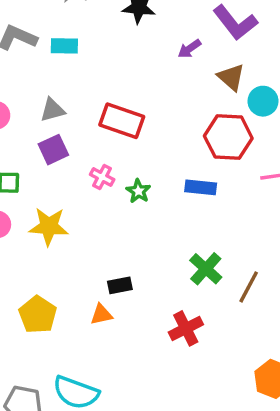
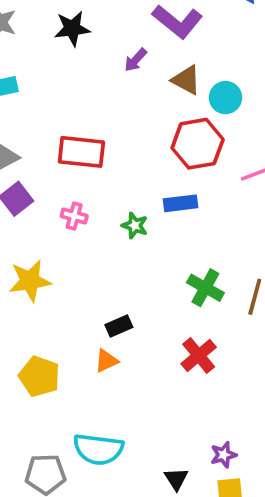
green star: (138, 191) -> (135, 226), moved

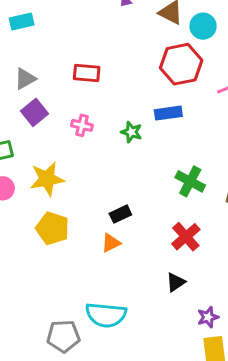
red rectangle: (81, 152) -> (87, 73), size x0.7
yellow pentagon: (39, 376) -> (53, 228), moved
black triangle: (176, 479) -> (176, 282), moved, turned 30

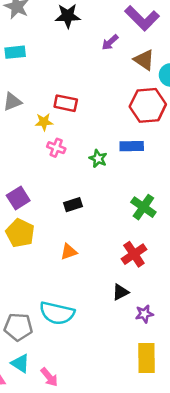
purple square: (35, 112) -> (18, 198), moved
yellow star: (47, 179) -> (44, 122), moved, size x0.6
black rectangle: (120, 214) -> (73, 205), moved
purple star: (208, 317) -> (144, 314), moved

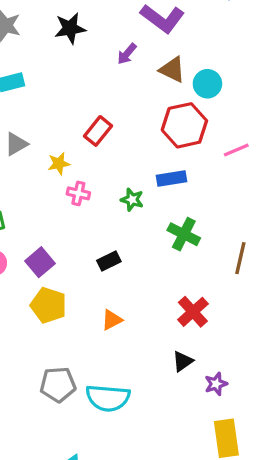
red rectangle: (66, 103) -> (98, 131), moved, turned -55
green cross: (143, 207) -> (184, 234), moved
gray pentagon: (18, 327) -> (58, 384), moved

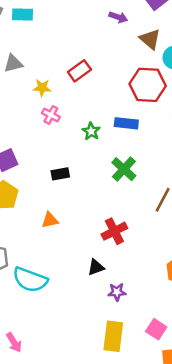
purple arrow: (127, 54) -> (118, 17), turned -126

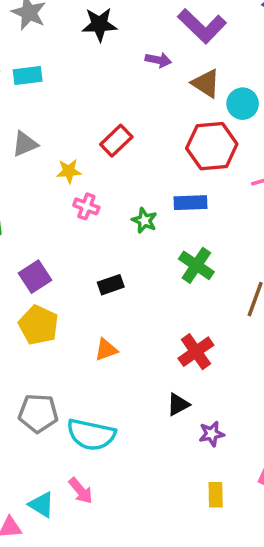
yellow rectangle: (113, 336) -> (216, 495), size x0.6
pink arrow: (14, 342) -> (81, 491), moved

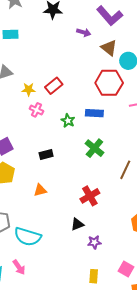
red rectangle: (116, 141) -> (54, 86), moved

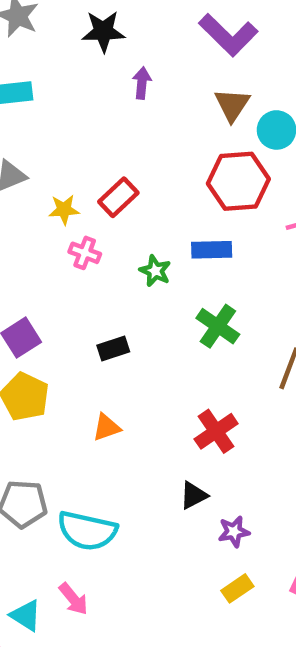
purple arrow: (84, 32) -> (142, 83), moved, turned -96
brown triangle: (109, 48) -> (232, 105), turned 30
yellow rectangle: (94, 276) -> (237, 588), moved, turned 56

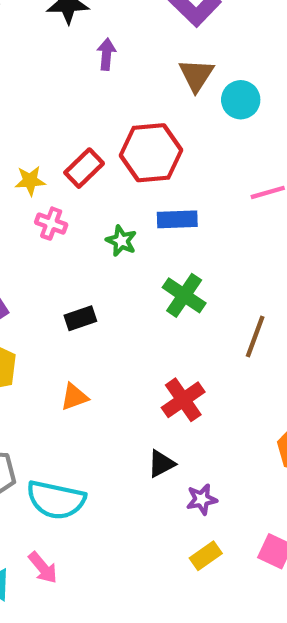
red hexagon: (238, 181) -> (151, 153), moved

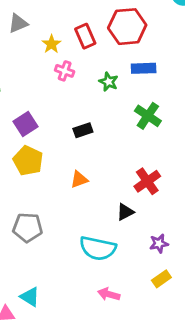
red rectangle: (84, 168) -> (85, 36), turned -70
yellow star: (30, 181) -> (51, 44), turned -30
black triangle: (161, 464) -> (125, 212), moved
cyan semicircle: (56, 500) -> (98, 248), moved
pink arrow: (43, 568) -> (109, 294), moved, turned 145

